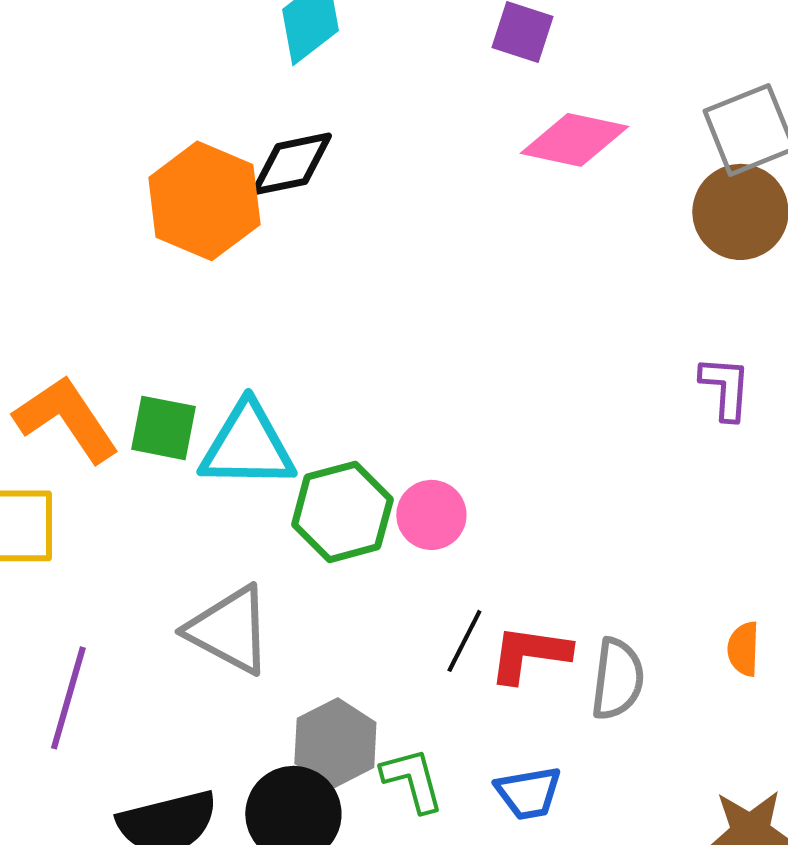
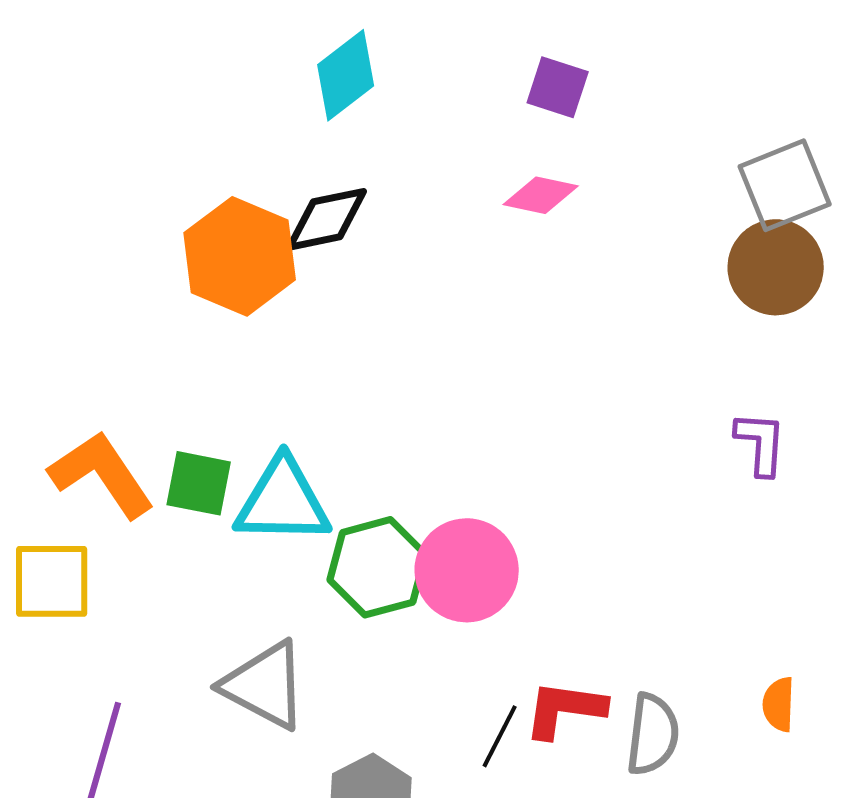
pink diamond: (574, 140) -> (541, 195), moved, size x0.7
pink circle: (431, 515) -> (467, 570), size x1.5
black line: (464, 641) -> (500, 736), moved

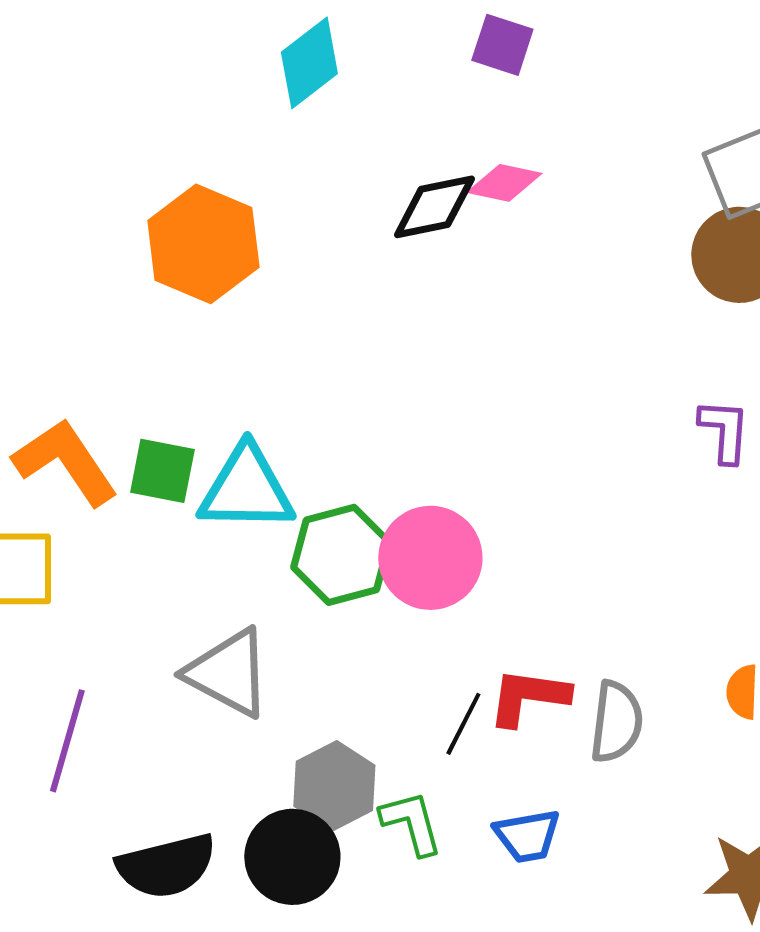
purple square: (558, 87) -> (502, 45), moved
black diamond: (327, 219) -> (434, 207), moved

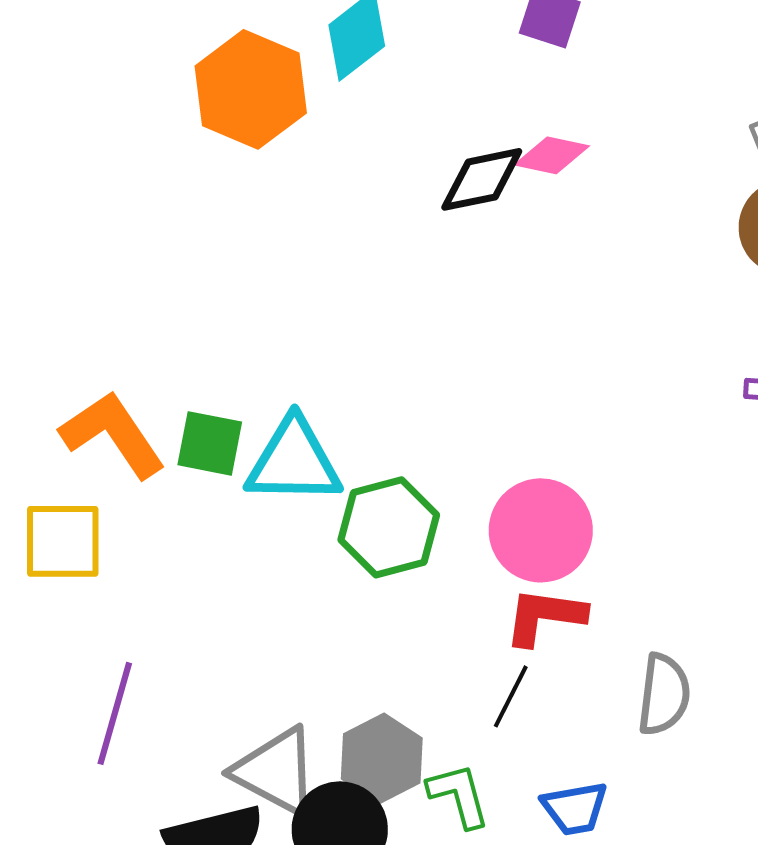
orange hexagon: (203, 244) -> (251, 89), moved
pink circle: (430, 558) -> (541, 530), moved
gray triangle: (228, 673) -> (276, 771), moved
red L-shape: (528, 697) -> (545, 616), moved

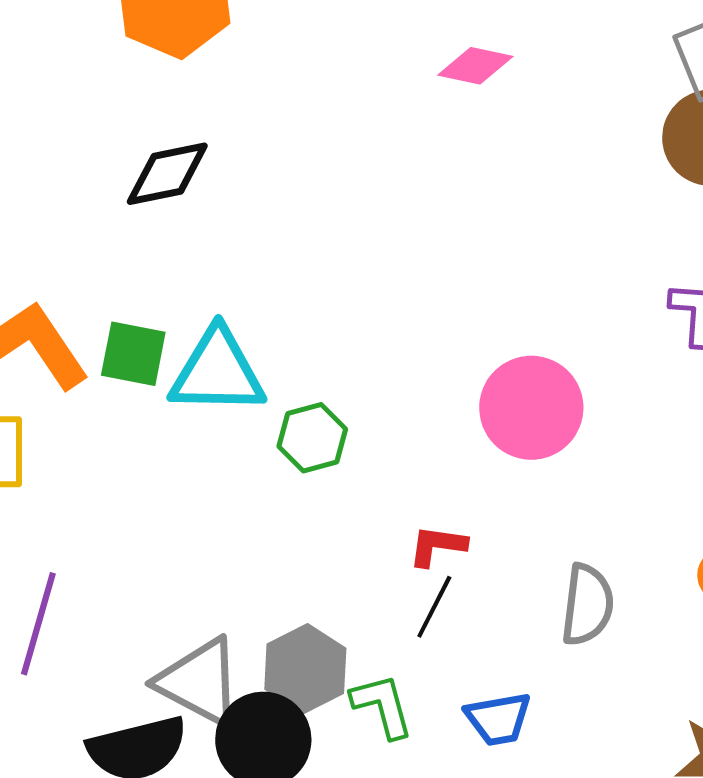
black diamond: (482, 179) -> (167, 174), moved
green hexagon: (389, 527) -> (312, 438), size x0.7
pink circle: (541, 530) -> (531, 408), moved
red L-shape: (545, 616) -> (437, 546), moved, size x0.7

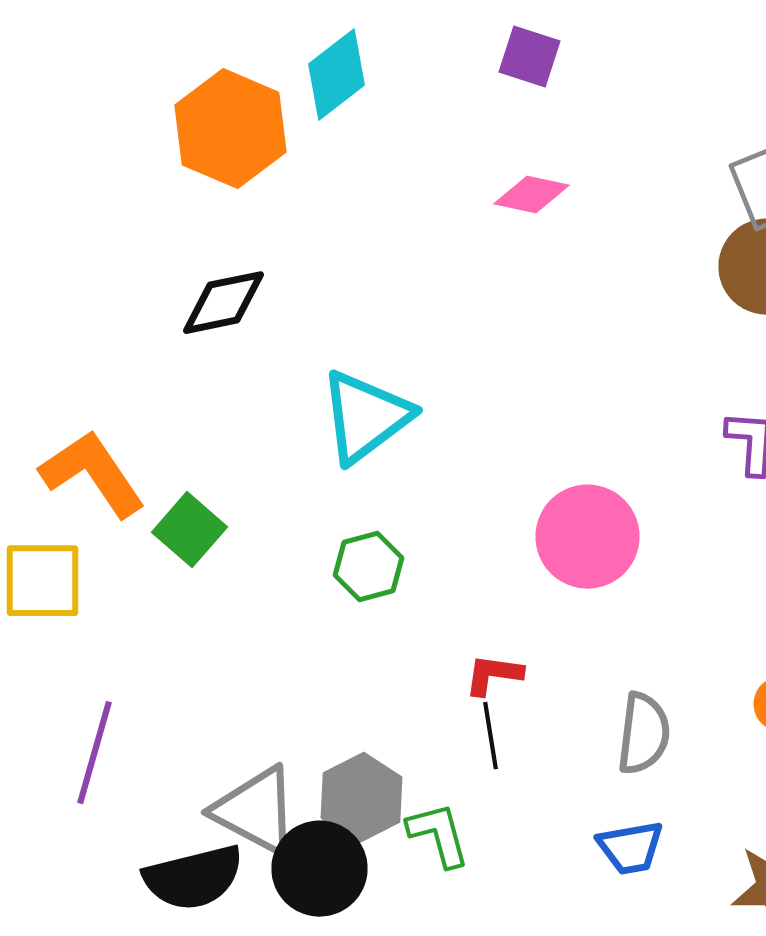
green square: (133, 354) -> (190, 530), moved, turned 30
cyan triangle: (217, 372) -> (366, 417), moved, turned -38
black line: (434, 607) -> (490, 736), turned -36
blue trapezoid: (498, 719) -> (630, 848), moved

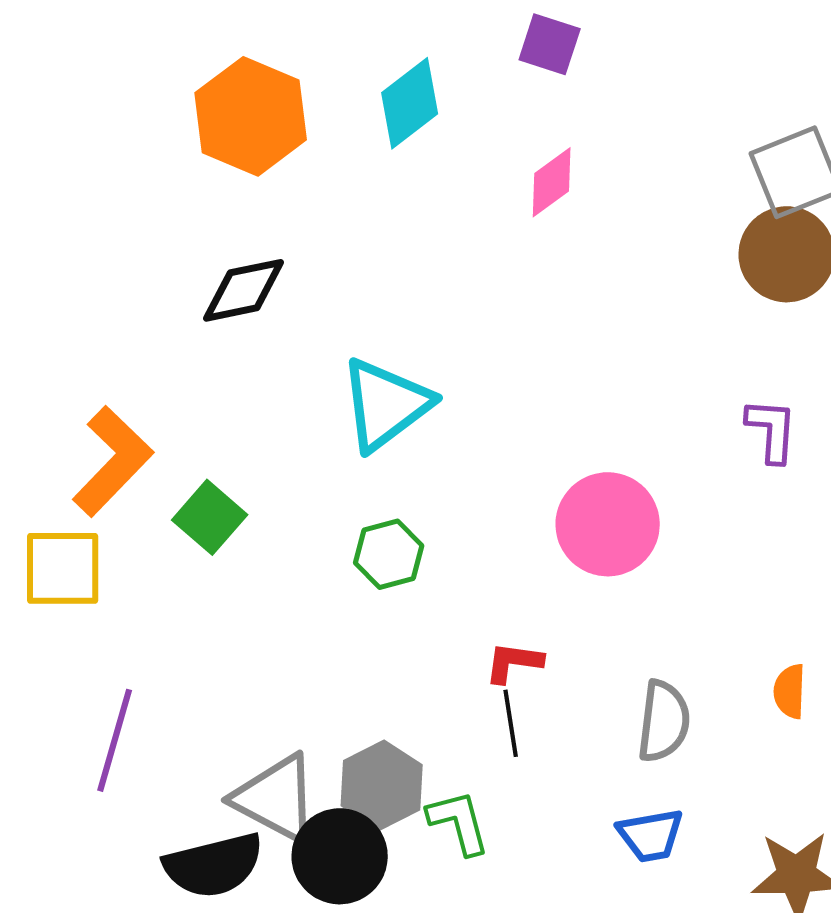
cyan diamond: (336, 75) -> (410, 103), moved
pink diamond: (532, 195) -> (552, 182), turned -48
orange L-shape: (92, 474) -> (113, 461), turned 78

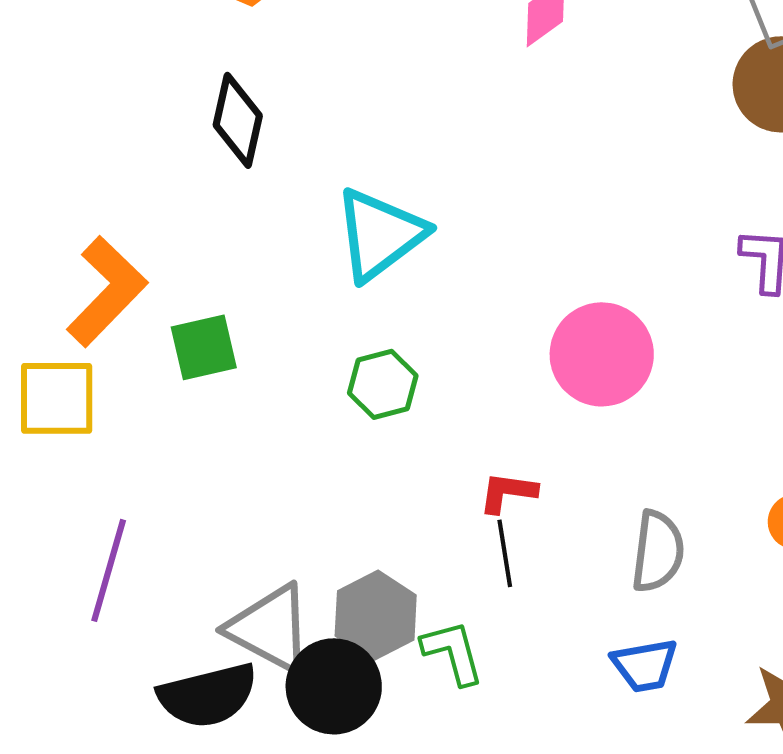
black diamond: (244, 290) -> (238, 120), turned -66
green square: (210, 517) -> (204, 347), turned 36

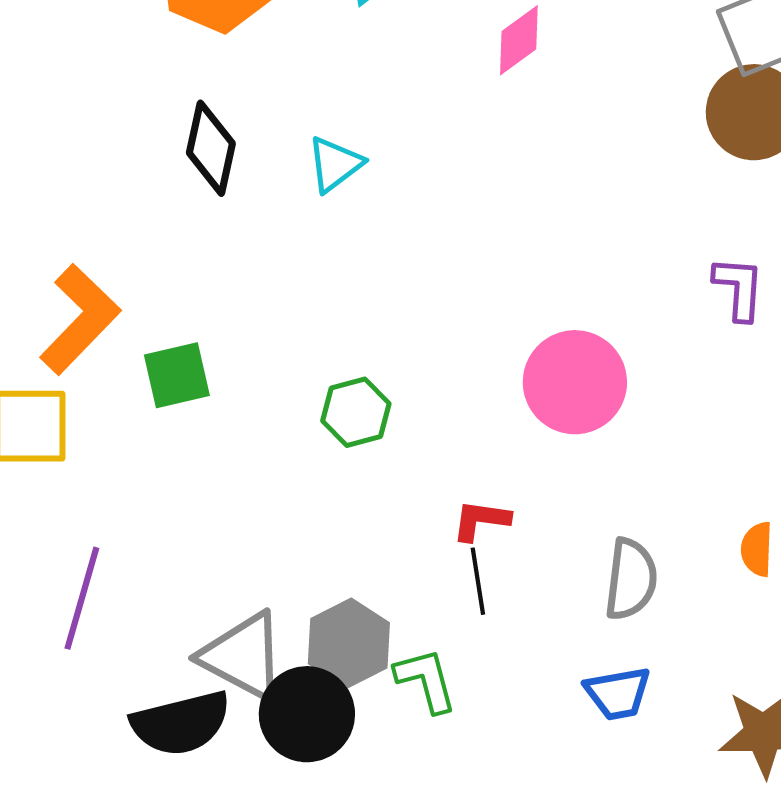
cyan triangle: (380, 234) -> (335, 164), moved, size x0.6

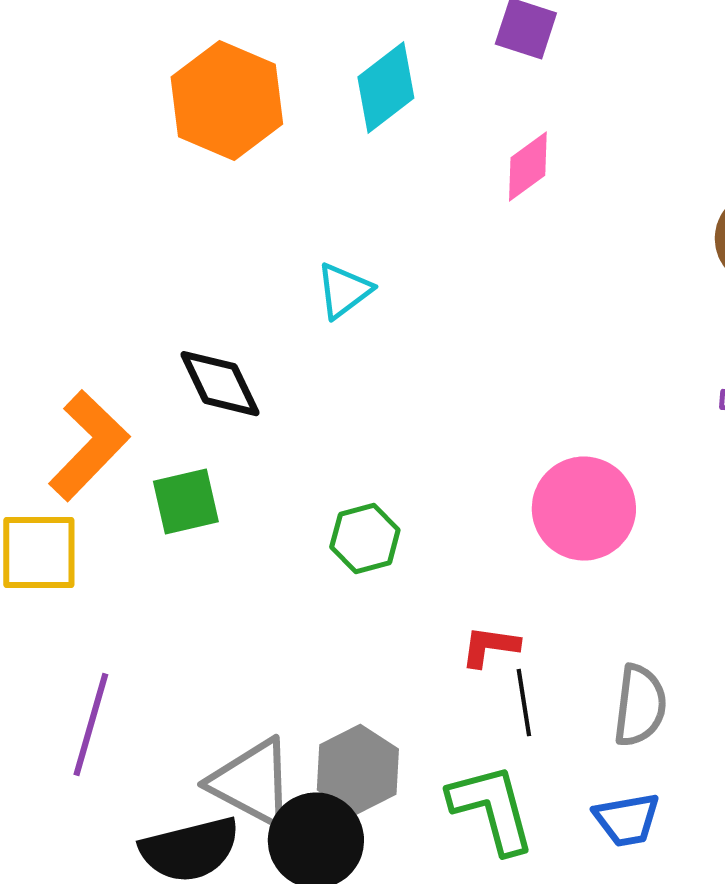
black diamond: (211, 148) -> (220, 384), moved, turned -38
black line: (478, 581) -> (524, 703), moved
green L-shape: (426, 680) -> (492, 809), moved, size x1.4

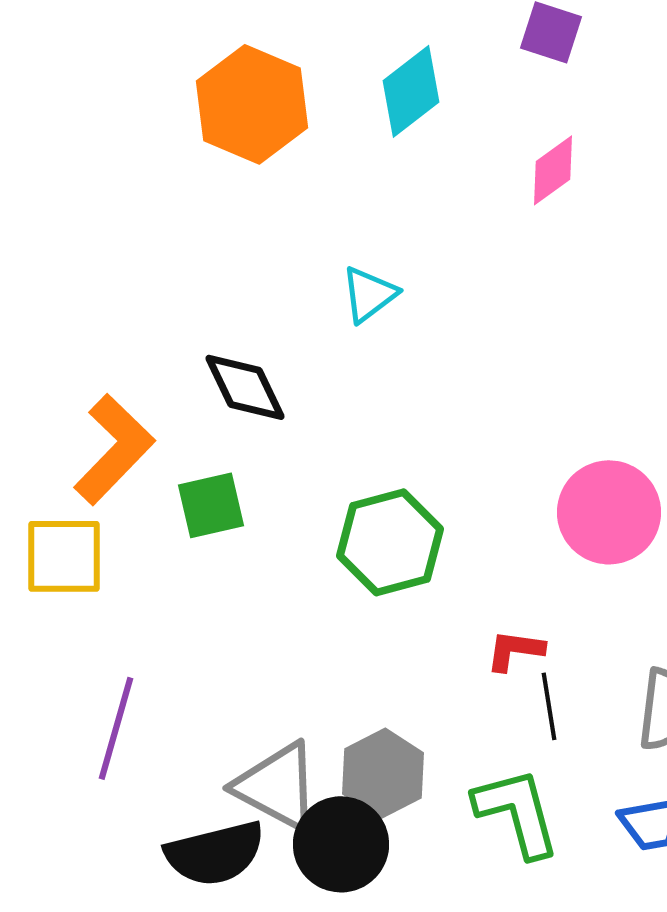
green hexagon: (365, 539) -> (390, 542), size x1.5

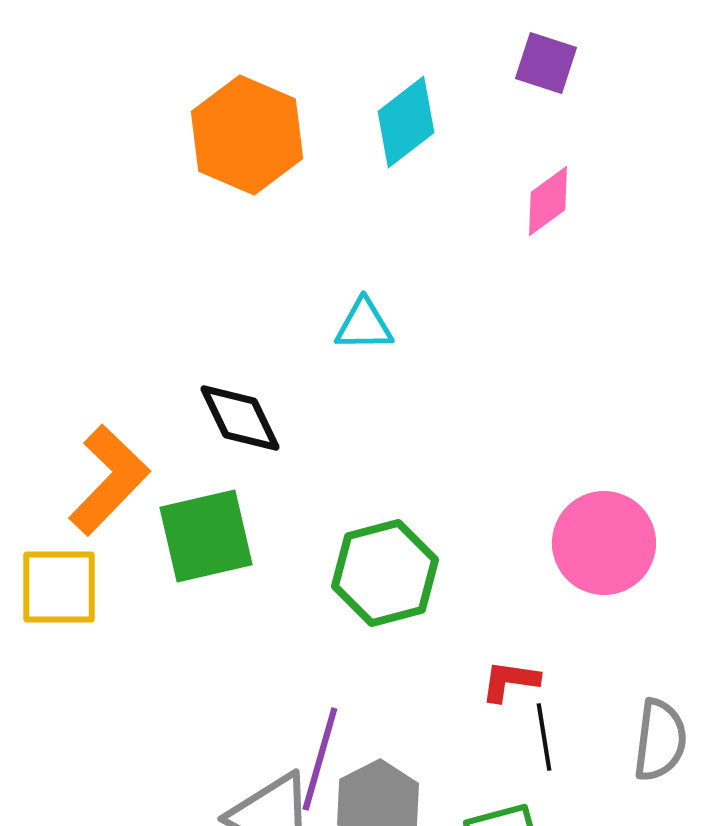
cyan triangle: (369, 294) -> (364, 325), turned 36
green square: (211, 505) -> (206, 536), size x1.4
purple line: (116, 728) -> (320, 759), moved

